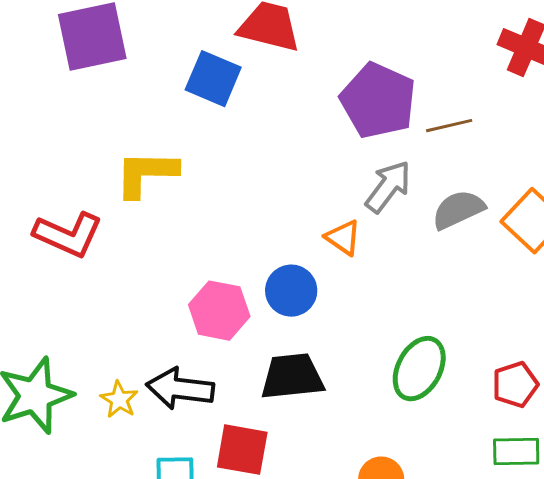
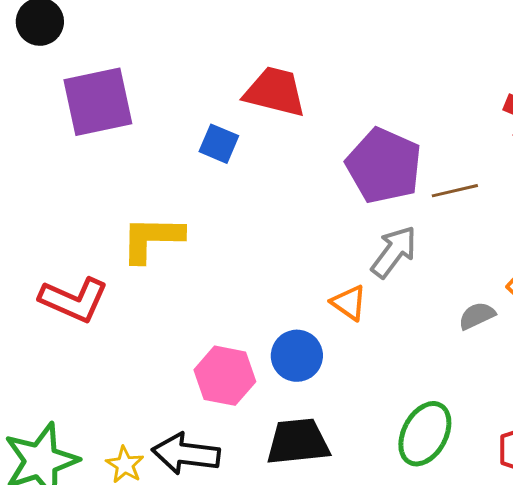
blue square: (213, 79) -> (219, 144), size x0.7
gray semicircle: (458, 210) -> (477, 316), moved, size x0.7

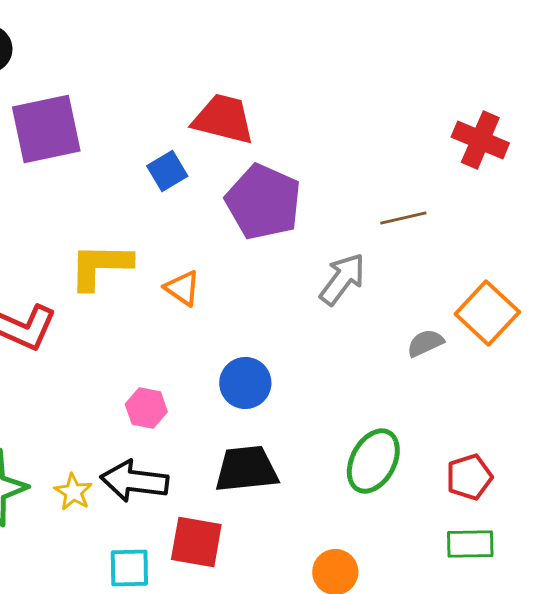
blue square: (219, 144) -> (167, 171), turned 36
purple pentagon: (384, 166) -> (263, 202), moved
orange triangle: (349, 303) -> (182, 288), moved
pink hexagon: (225, 376) -> (146, 408), moved, size x0.7

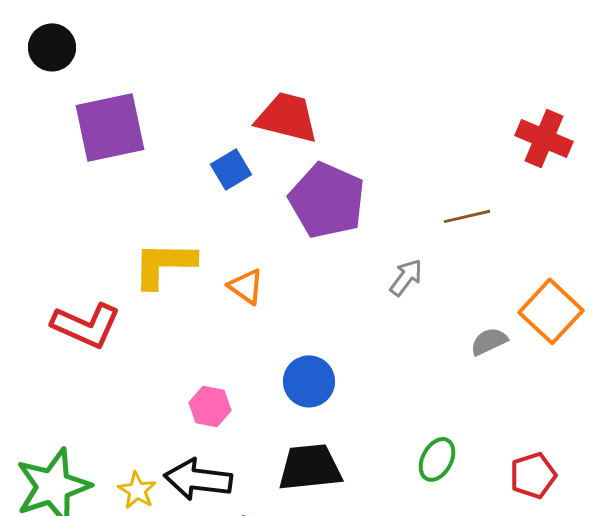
gray arrow: (342, 279) -> (406, 277), size x0.7
green ellipse: (373, 461) -> (437, 459), size x0.7

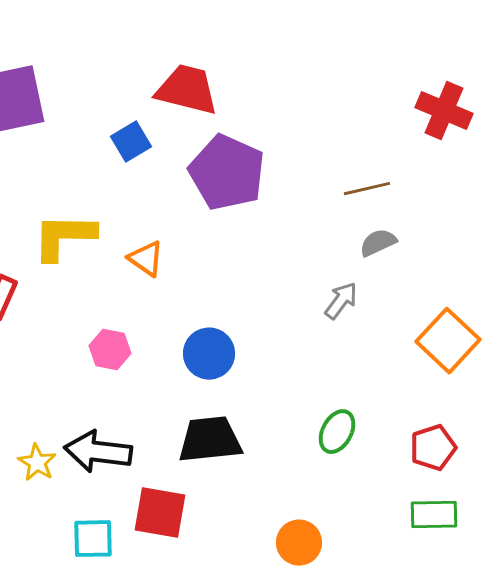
gray arrow: (406, 277) -> (341, 301), moved
orange square: (551, 311) -> (448, 341), moved
gray semicircle: (489, 341) -> (378, 243), moved
pink hexagon: (210, 406) -> (110, 350), moved

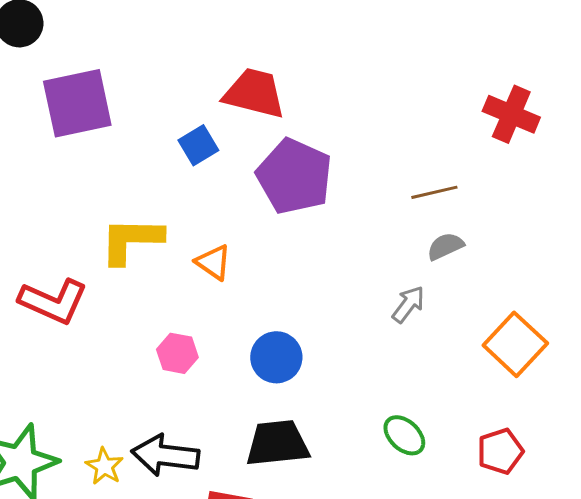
green ellipse: (337, 432) -> (404, 435), turned -75

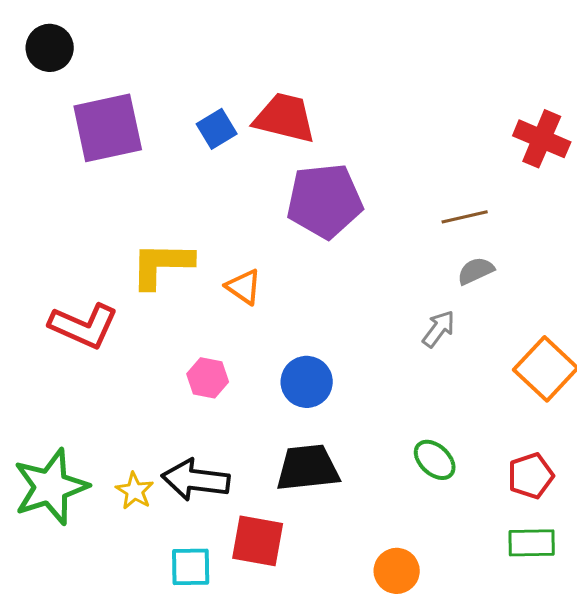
blue square: (198, 145) -> (217, 129), moved
purple pentagon: (294, 176) -> (325, 201), turned -30

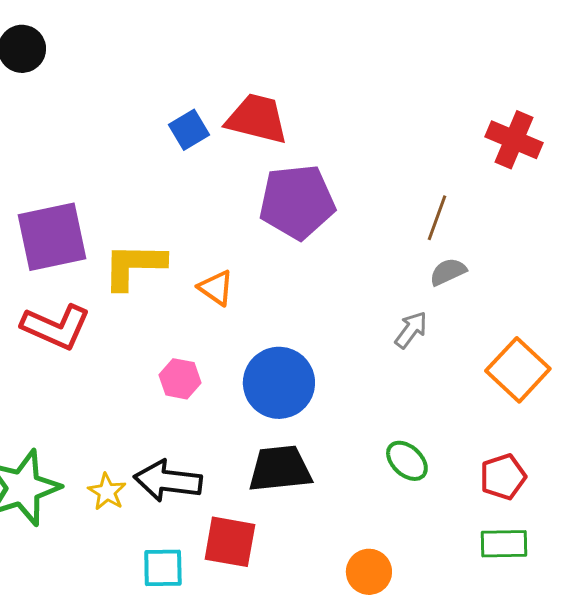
purple square: (108, 128) -> (52, 237), moved
brown line: (465, 217) -> (437, 218), turned -57
blue circle: (307, 382) -> (279, 383), size x1.4

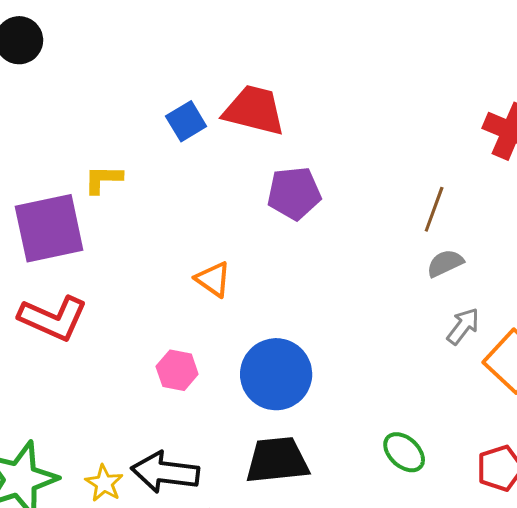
purple pentagon: (297, 202) -> (294, 193), size x0.7
yellow L-shape: (134, 266) -> (103, 179), moved, size x0.6
gray arrow: (411, 330) -> (463, 326), moved

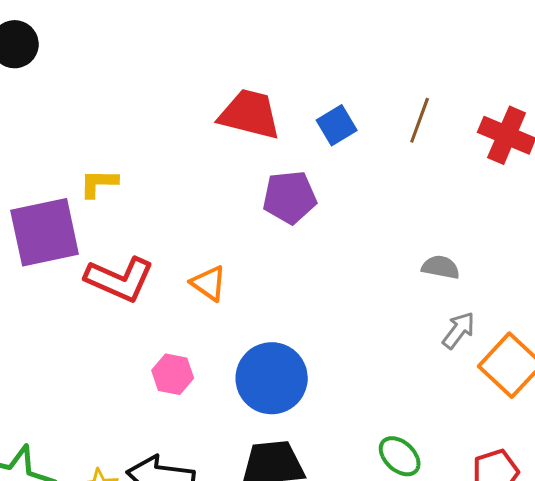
blue square: (186, 121) -> (337, 125), moved
brown line: (434, 209) -> (420, 120), moved
gray semicircle: (445, 263) -> (441, 267), turned 36
red L-shape: (53, 318) -> (120, 279), moved

